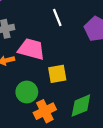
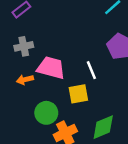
white line: (57, 18) -> (91, 70), moved

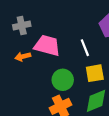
yellow square: (78, 94) -> (95, 73), moved
green circle: (46, 113) -> (63, 80), moved

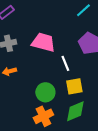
pink trapezoid: (47, 45) -> (43, 42), moved

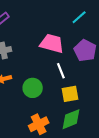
pink trapezoid: (43, 42) -> (52, 43), moved
green circle: (45, 92) -> (33, 88), moved

